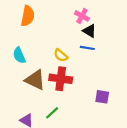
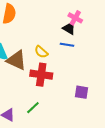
pink cross: (82, 16) -> (75, 18), moved
brown triangle: (35, 80) -> (16, 60), moved

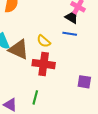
green line: (33, 108) -> (35, 97), turned -32

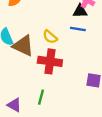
black triangle: (72, 17) -> (80, 11), turned -32

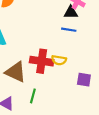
yellow semicircle: (50, 37) -> (59, 60), moved, turned -32
brown triangle: (23, 46) -> (16, 72), moved

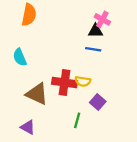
purple square: (84, 80) -> (98, 102), moved, turned 32
green line: (33, 96) -> (77, 120), moved

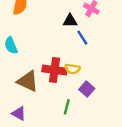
black triangle: (95, 31) -> (70, 21), moved
blue line: (93, 49) -> (82, 38), turned 48

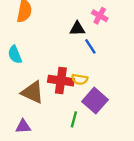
purple square: (87, 89) -> (95, 101), size x1.5
purple triangle: (19, 114) -> (23, 126), turned -32

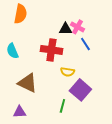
pink cross: (100, 16) -> (77, 27), moved
blue line: (90, 46) -> (85, 44), moved
red cross: (61, 81) -> (51, 50), moved

